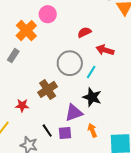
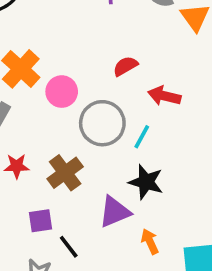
pink circle: (48, 14) -> (62, 92), moved
red star: (22, 105) -> (17, 166), moved
purple square: (65, 133) -> (40, 221), moved

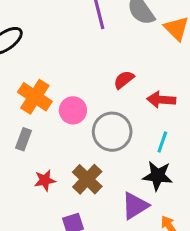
cyan line: (142, 137) -> (162, 142), moved

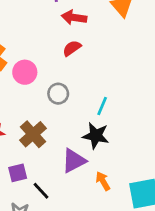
red arrow: (161, 100) -> (74, 17), moved
gray circle: (112, 132) -> (58, 94), size x0.6

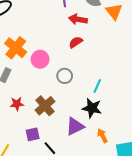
orange arrow: (103, 181) -> (102, 136), moved

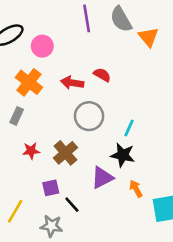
red arrow: (78, 19) -> (72, 83), moved
red semicircle: (76, 42) -> (102, 75), turned 64
pink circle: (40, 59) -> (42, 46), moved
gray circle: (65, 76) -> (89, 116), size x1.5

